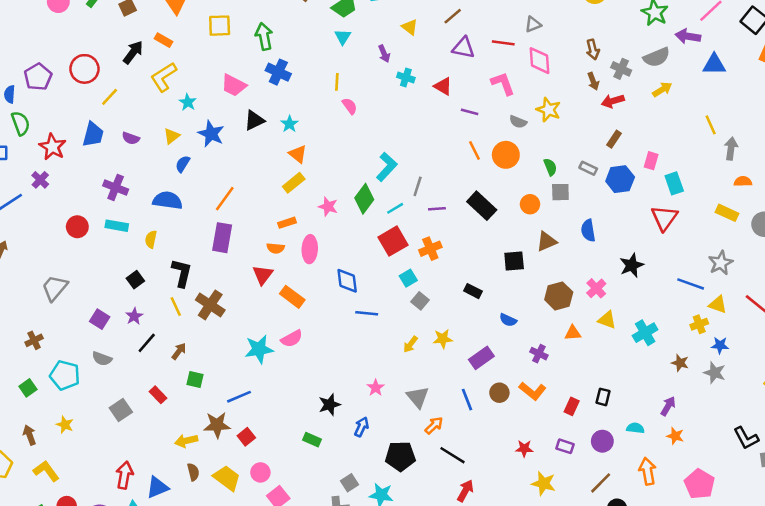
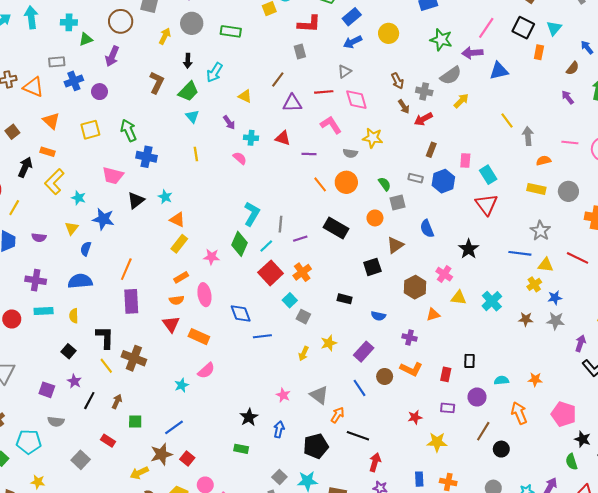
pink semicircle: (350, 106) -> (240, 158), moved
cyan star: (259, 349) -> (182, 385), size x0.6
purple arrow: (668, 406) -> (580, 343), moved

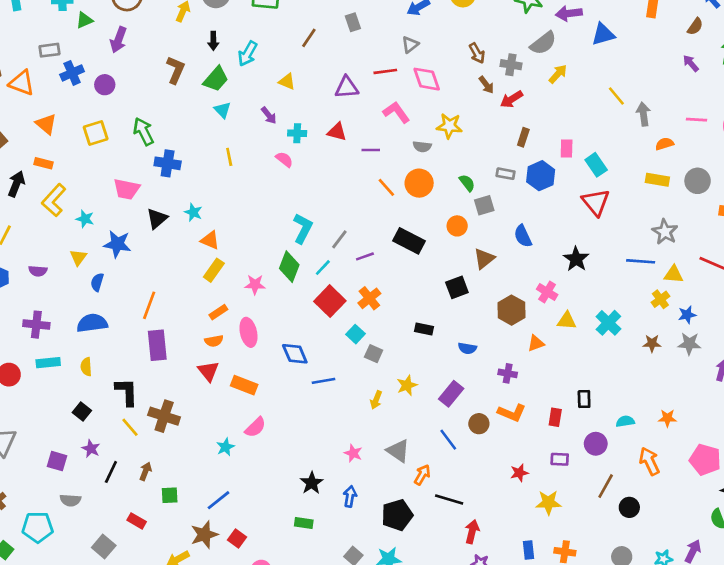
brown line: (278, 80) -> (309, 38), moved
gray line: (281, 224) -> (339, 239), turned 35

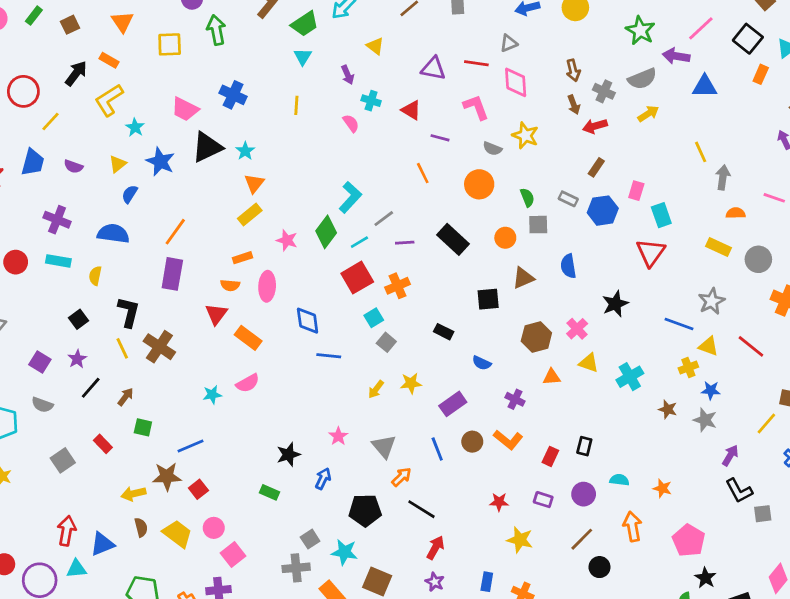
green arrow: (143, 131) -> (216, 30), moved
orange line: (386, 187) -> (423, 173), moved
black triangle: (157, 219) -> (207, 147), size x1.4
orange triangle: (210, 240) -> (254, 183), turned 30

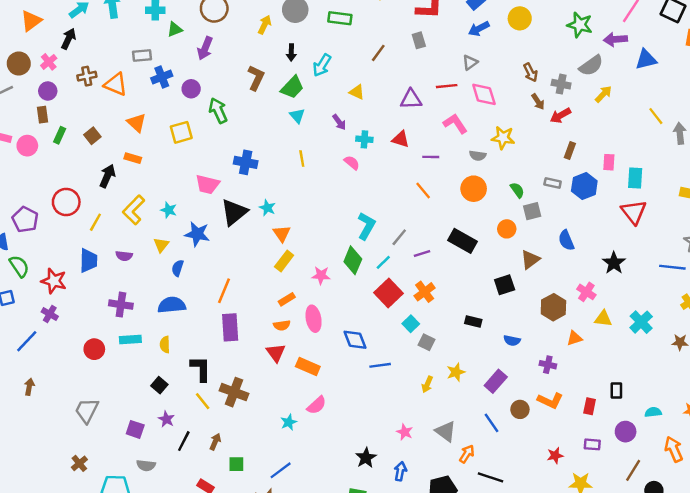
yellow L-shape: (109, 100) -> (134, 210), moved
cyan rectangle: (661, 215) -> (635, 178), turned 36

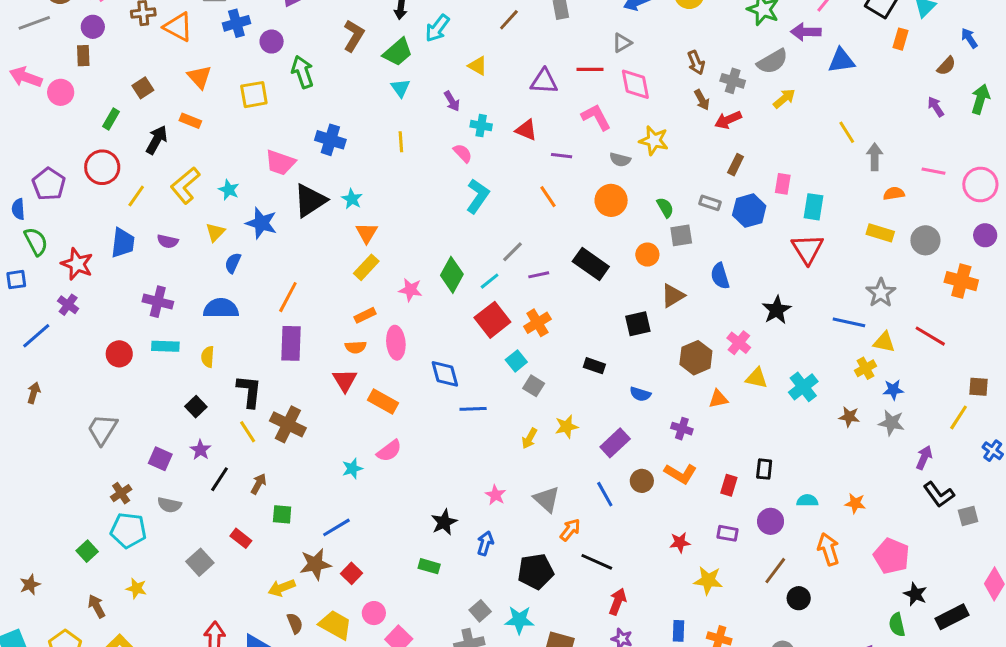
green rectangle: (60, 135) -> (111, 119), moved
cyan L-shape: (366, 226) -> (478, 196), moved
brown cross: (79, 463) -> (121, 493), moved

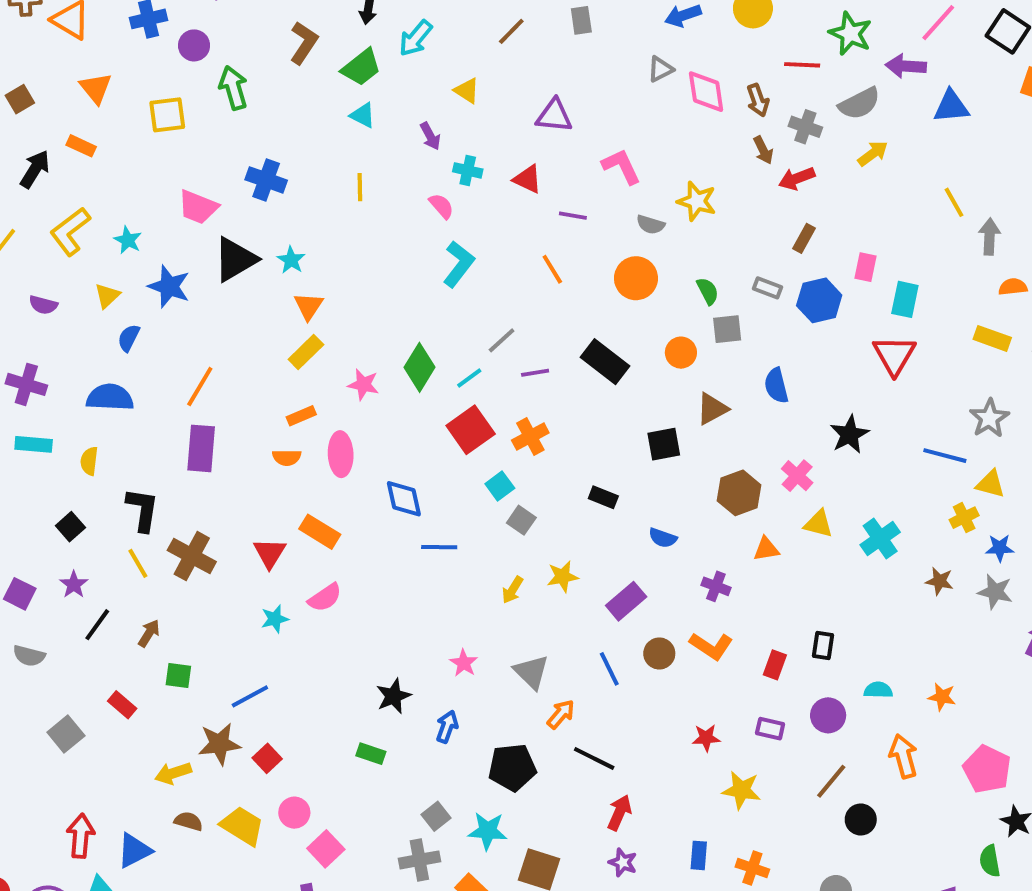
red line: (590, 69) -> (802, 65), moved
pink diamond: (635, 84) -> (706, 92), moved
cyan triangle: (400, 88) -> (363, 115), turned -30
red triangle: (345, 380) -> (270, 553), moved
brown semicircle: (295, 623) -> (189, 821), turned -54

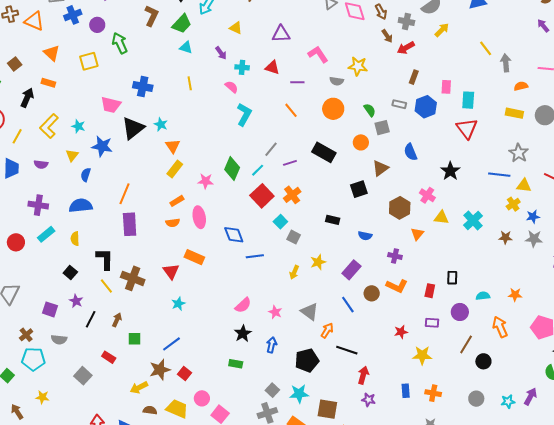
cyan rectangle: (34, 444) -> (46, 234), turned -36
orange triangle: (766, 549) -> (417, 234), turned -32
pink semicircle: (325, 598) -> (243, 305), moved

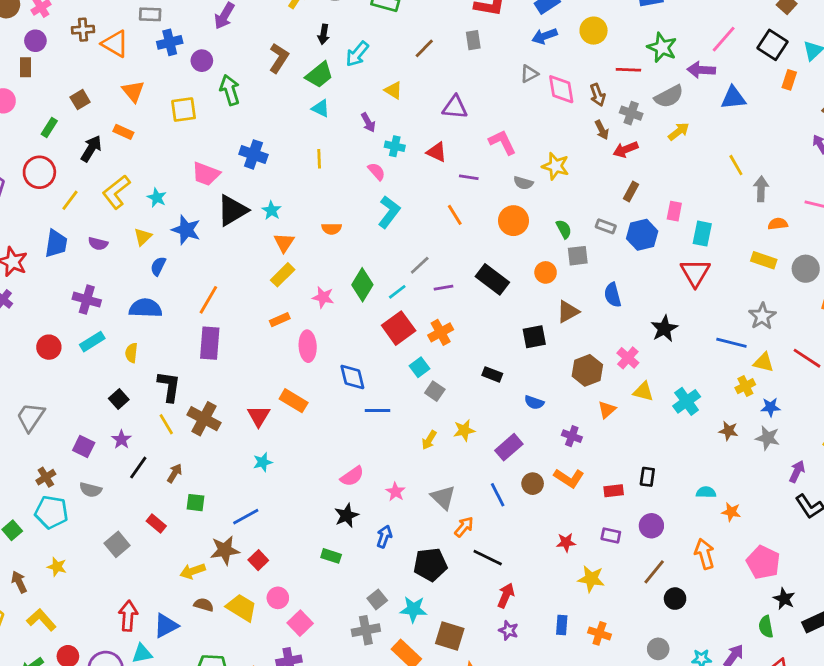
orange semicircle: (173, 223) -> (332, 229), moved
red rectangle: (430, 291) -> (614, 491), turned 64
cyan semicircle: (483, 296) -> (706, 492), moved

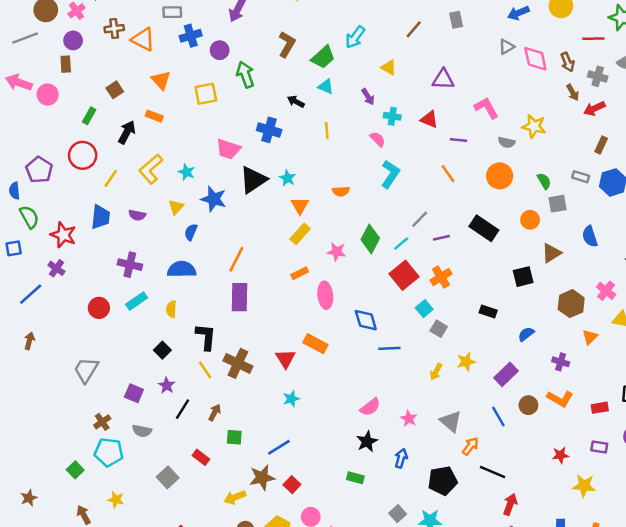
black arrow: (324, 34) -> (296, 102), moved, turned 112
blue semicircle: (534, 402) -> (526, 334), turned 126

